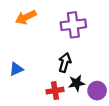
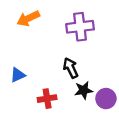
black arrow: (65, 63) -> (71, 68), turned -42
red cross: (55, 91) -> (47, 99), moved

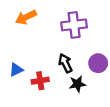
red cross: (47, 99) -> (40, 81), moved
purple circle: (106, 99) -> (98, 63), moved

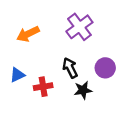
orange arrow: (26, 17) -> (28, 34), moved
purple cross: (74, 25) -> (79, 27), turned -30

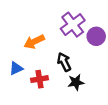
orange arrow: (28, 34) -> (34, 42), moved
purple circle: (105, 68) -> (96, 36), moved

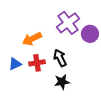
red cross: (40, 79) -> (37, 63), moved
black star: (76, 82) -> (62, 82), moved

